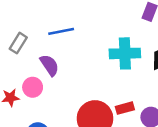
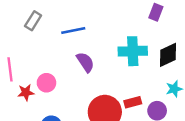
gray rectangle: (18, 43) -> (33, 21), moved
purple semicircle: (49, 65) -> (85, 62), moved

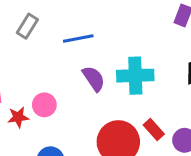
cyan cross: (133, 51) -> (135, 76), moved
red rectangle: (133, 102) -> (154, 129), turned 63

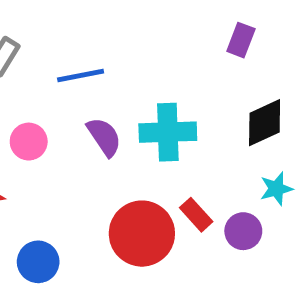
pink circle: (44, 105) -> (29, 142), moved

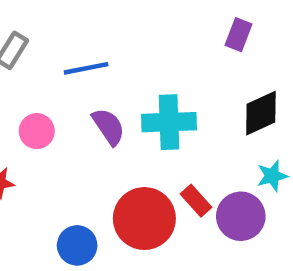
purple circle: (243, 231) -> (241, 216), size x1.4
blue circle: (38, 262) -> (77, 245), moved

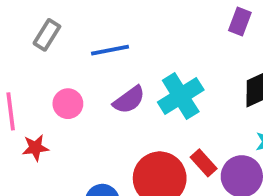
cyan cross: (169, 122) -> (181, 96), turned -30
purple semicircle: (108, 127) -> (129, 100), turned 88

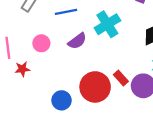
cyan cross: (181, 96) -> (107, 24), moved

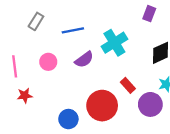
red star: (22, 69) -> (25, 95), moved
red rectangle: (121, 78) -> (128, 85), moved

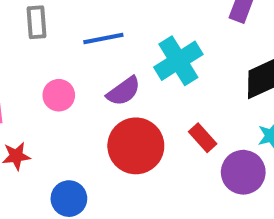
gray rectangle: (36, 21) -> (36, 22), turned -36
red circle: (102, 106) -> (136, 146), moved
blue circle: (68, 119) -> (69, 199), moved

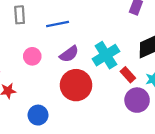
cyan cross: (178, 61) -> (106, 55), moved
red rectangle: (203, 138) -> (128, 75), moved

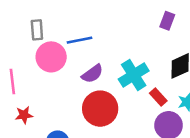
pink circle: (32, 56) -> (51, 57), moved, size x1.5

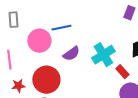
gray rectangle: (37, 30) -> (13, 20), moved
red circle: (100, 109) -> (46, 80), moved

